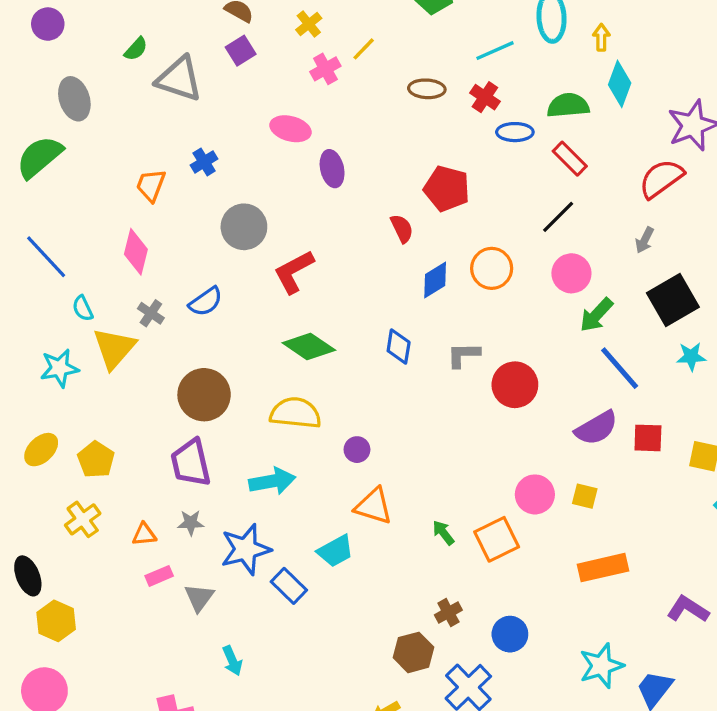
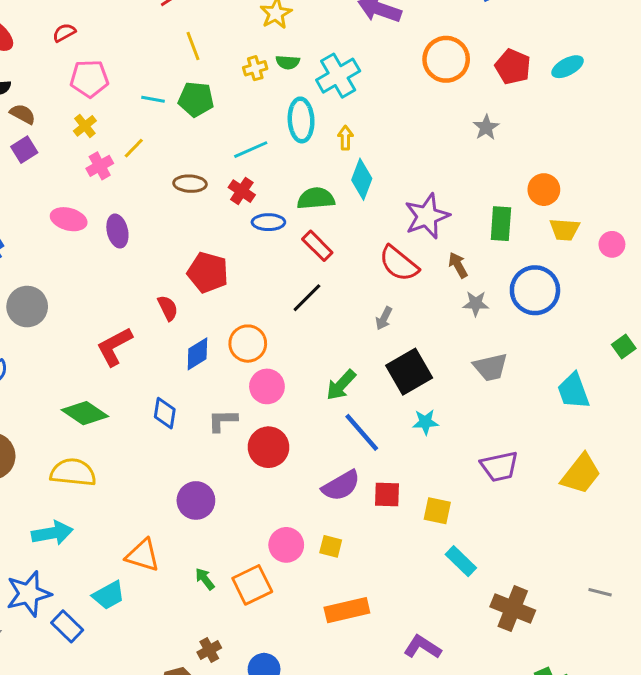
purple ellipse: (332, 169) -> (117, 231), moved
red semicircle: (661, 179) -> (399, 264), turned -105
red L-shape: (294, 272) -> (115, 347), moved
pink circle: (571, 273) -> (267, 386), moved
purple circle: (357, 450) -> (196, 500), moved, size x1.6

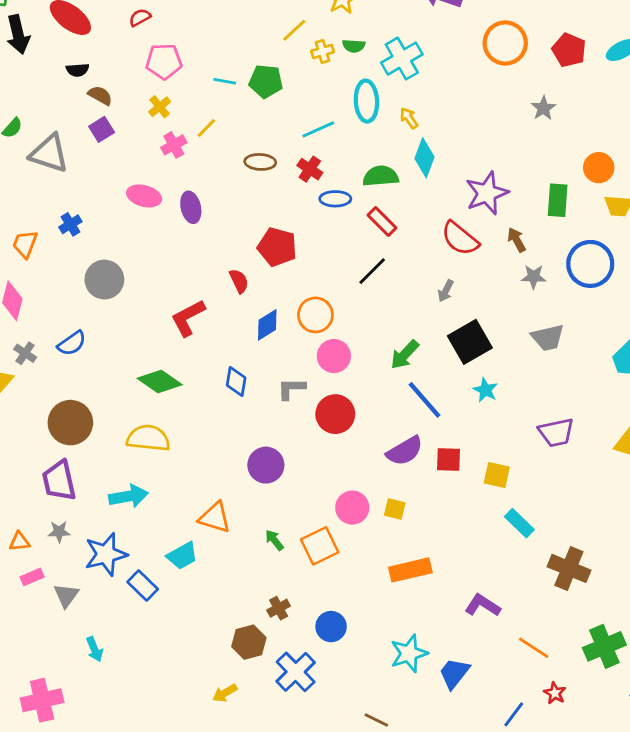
yellow line: (193, 46) -> (294, 30), moved, turned 68
yellow arrow: (345, 138) -> (409, 118), turned -35
cyan star: (425, 422) -> (485, 390), turned 30

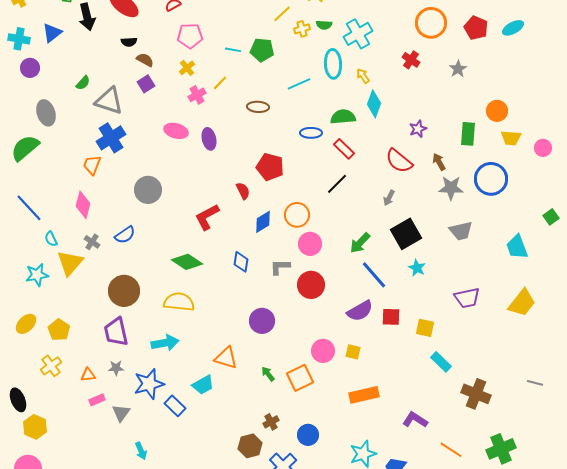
red cross: (310, 169) -> (411, 60), moved
purple star: (487, 193) -> (418, 129), size x0.6
blue cross: (70, 224) -> (111, 138), moved, size x1.8
gray star: (534, 277) -> (451, 188), size x1.4

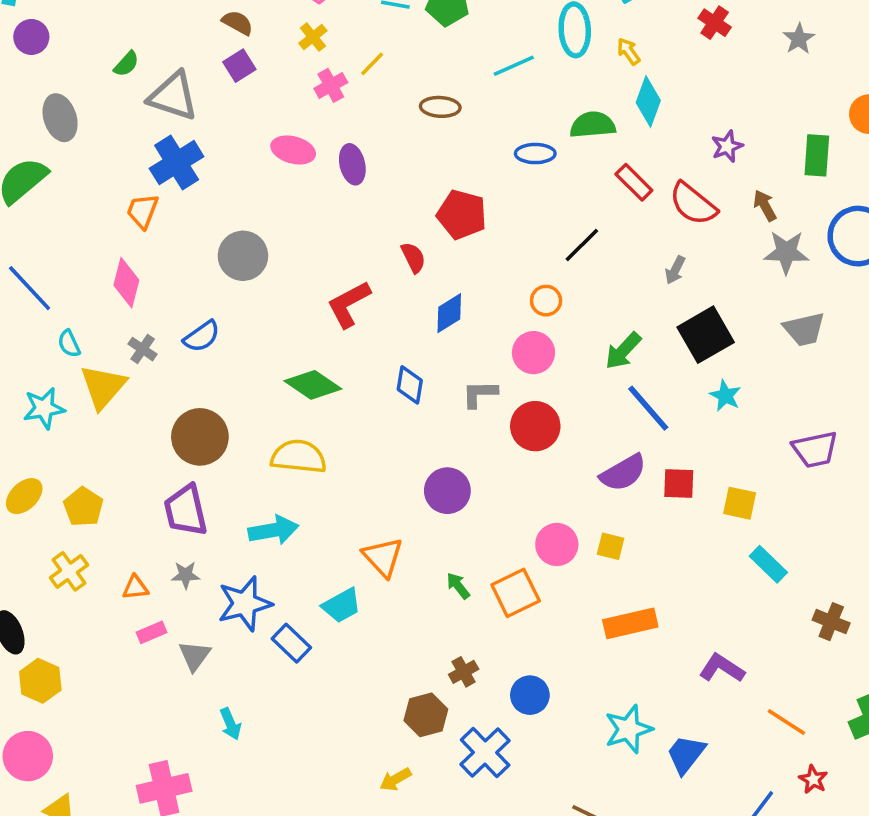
red rectangle: (344, 149) -> (634, 182), moved
orange circle: (297, 215) -> (546, 301), moved, size x0.7
orange triangle: (226, 358) -> (383, 557), turned 30
brown cross: (476, 394) -> (831, 622), size x0.7

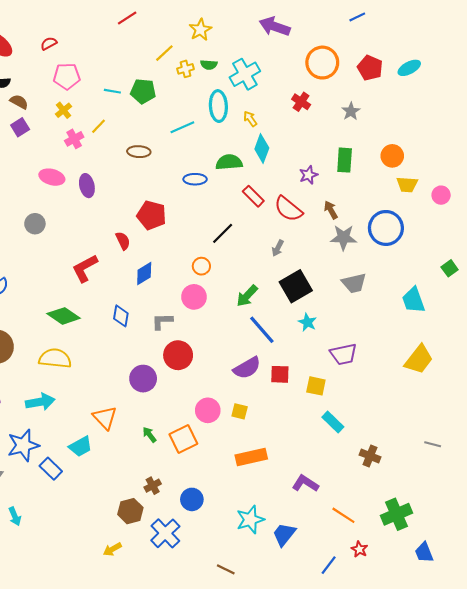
green rectangle: (817, 155) -> (345, 160), moved
gray circle: (243, 256) -> (35, 224), moved, size x0.7
red circle: (535, 426) -> (178, 355), moved
purple trapezoid: (815, 449) -> (343, 354), moved

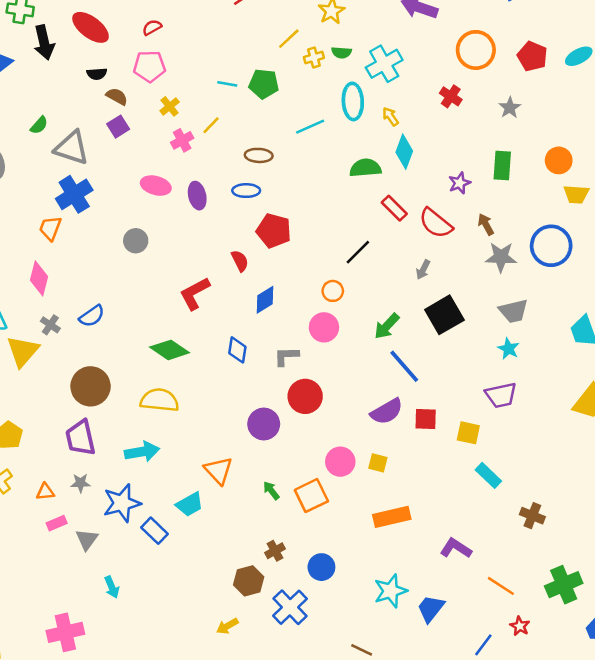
pink pentagon: (67, 76) -> (149, 66), moved
blue ellipse: (195, 179) -> (246, 191), moved
cyan star: (307, 322) -> (508, 349), moved

